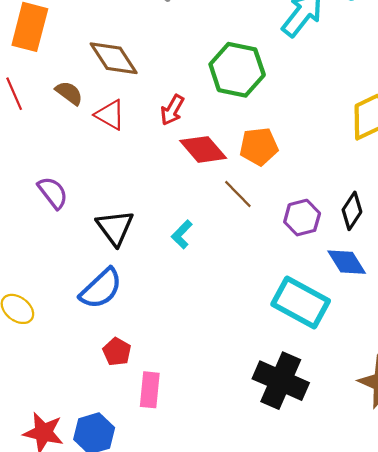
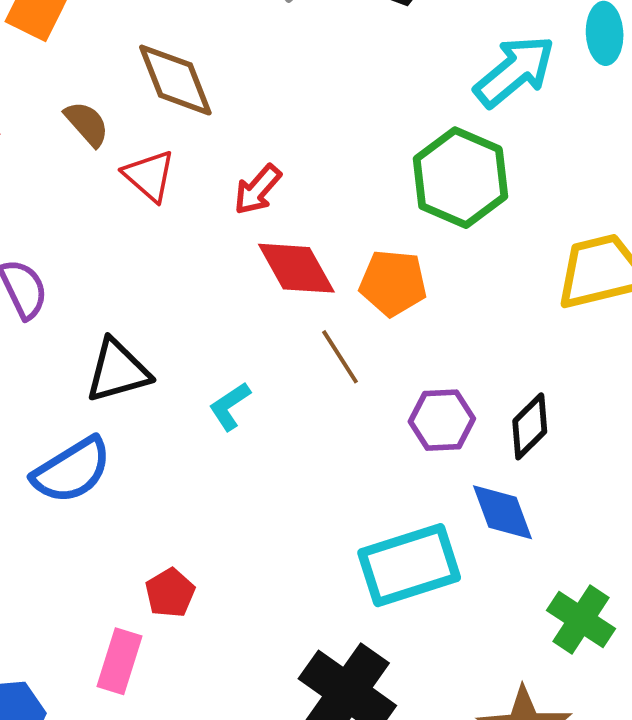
green hexagon: (237, 70) -> (460, 178), moved
black triangle: (115, 228) -> (118, 371), turned 39
cyan rectangle: (301, 302) -> (409, 565), turned -58
red pentagon: (117, 352) -> (170, 593), moved

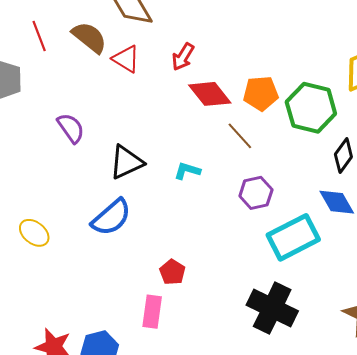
brown semicircle: (87, 124) -> (89, 37), size x1.4
green hexagon: (460, 178) -> (311, 108), moved
cyan L-shape: (230, 406) -> (187, 171), turned 60
purple hexagon: (442, 420) -> (256, 193), moved

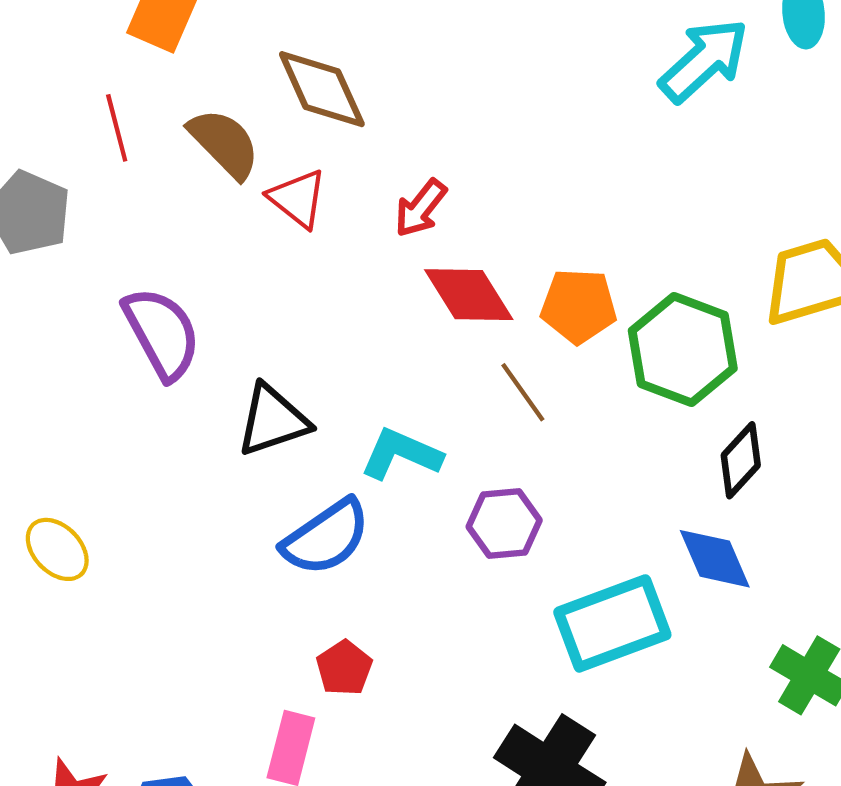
purple semicircle: (71, 128) -> (162, 333), size x1.4
cyan L-shape: (187, 171) -> (401, 454), size x1.4
purple hexagon: (256, 193) -> (504, 523), moved
blue semicircle: (111, 217) -> (326, 537), moved

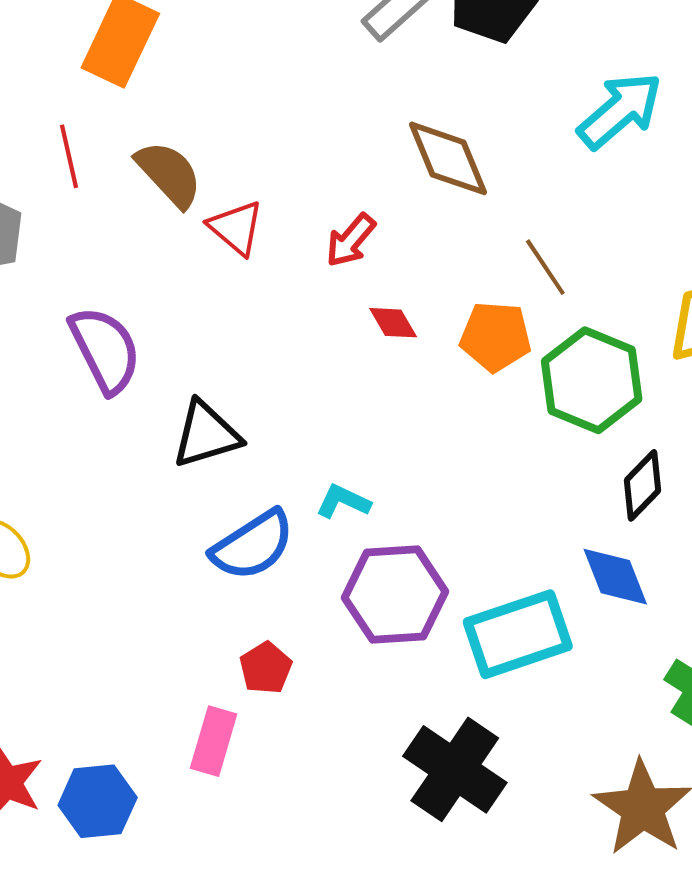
brown diamond: (322, 89) -> (448, 158), moved
red diamond: (469, 295) -> (393, 323), size x0.6
brown line: (523, 392) -> (545, 267), moved
cyan L-shape: (401, 454) -> (343, 501), moved, size x0.7
purple hexagon: (504, 523) -> (395, 595), moved, size x1.5

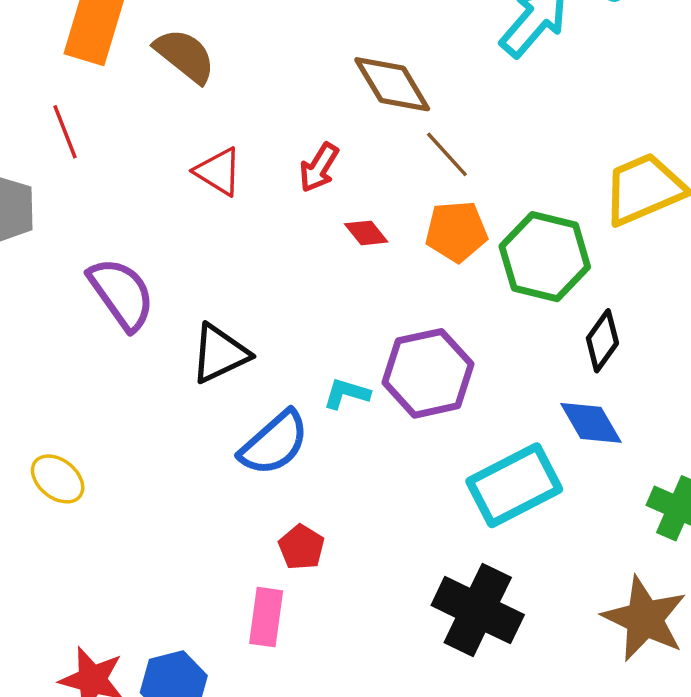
brown semicircle: (169, 174) -> (185, 56), moved
brown line: (545, 267) -> (447, 154), moved
purple hexagon: (395, 595) -> (428, 373), moved

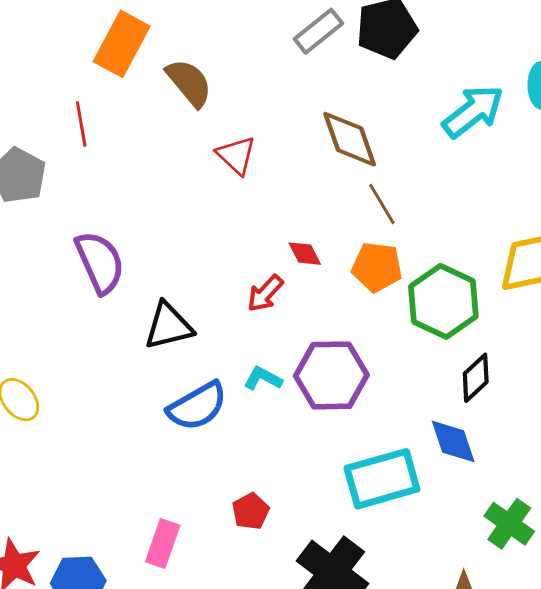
red arrow: (319, 168) -> (265, 293), moved
red triangle: (218, 172) -> (236, 155), moved
red pentagon: (301, 547) -> (251, 511), moved

